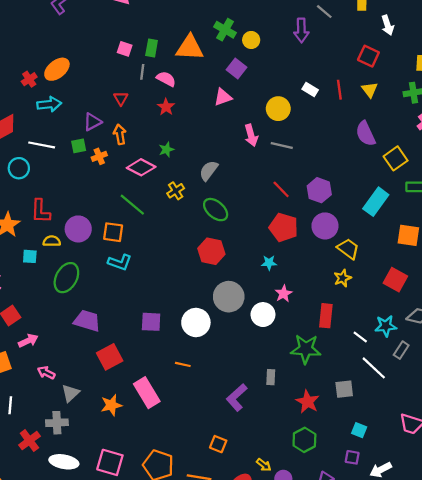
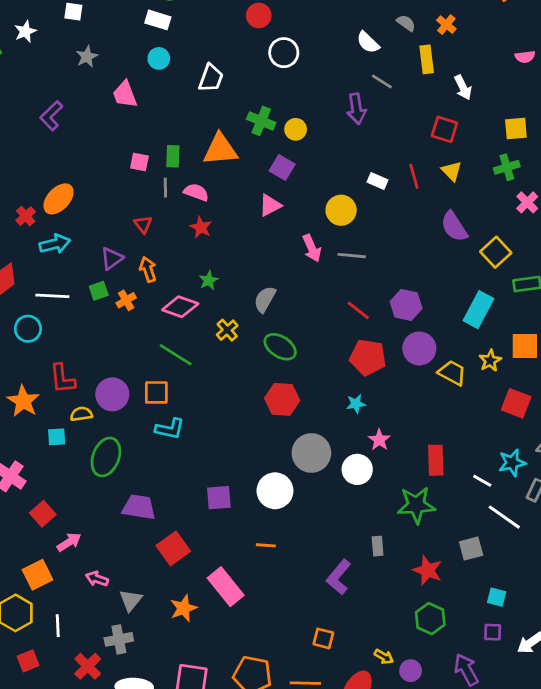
yellow star: (343, 278) -> (490, 361), moved

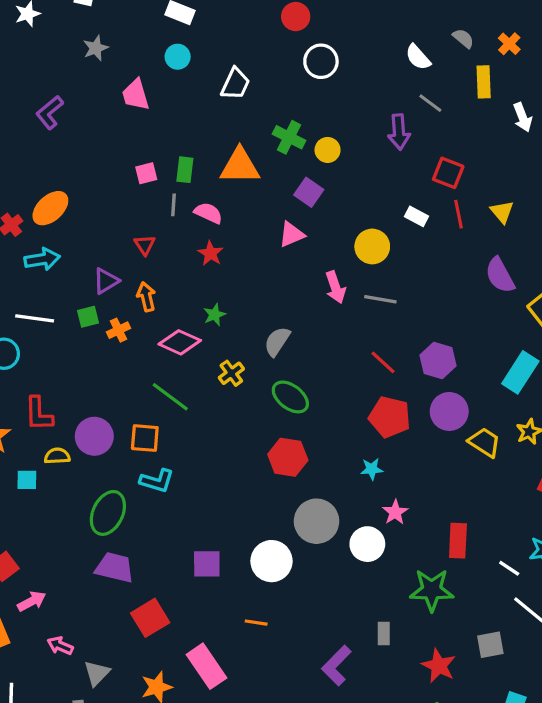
red square: (444, 129) -> (448, 173), moved
pink square: (139, 162) -> (146, 173), turned -30
green ellipse: (106, 457) -> (108, 513), moved

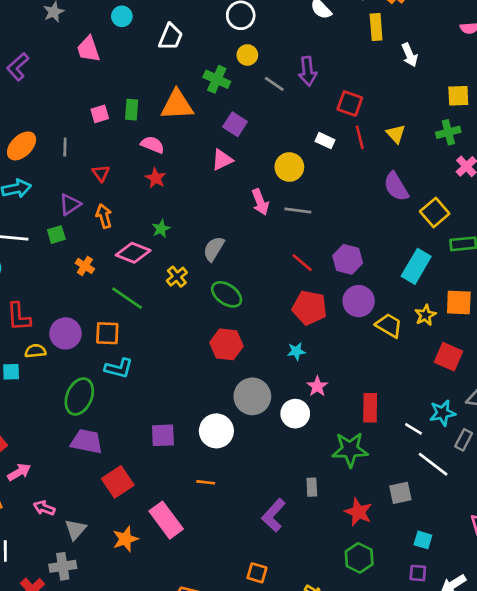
gray line: (430, 103) -> (274, 84), moved
yellow circle: (328, 150) -> (247, 55), moved
gray line: (173, 205) -> (65, 147), moved
orange cross: (119, 330) -> (85, 266), moved, turned -30

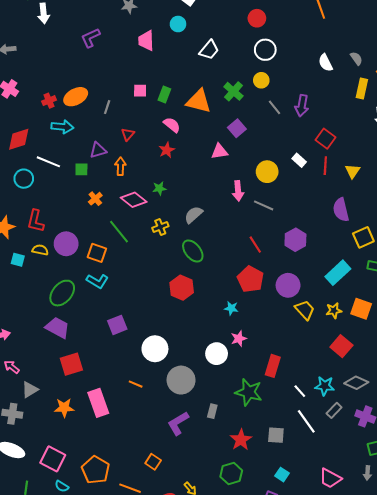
purple hexagon: (348, 259) -> (295, 240), moved
gray circle: (252, 396) -> (181, 380), moved
purple square: (163, 435) -> (117, 325), moved, turned -36

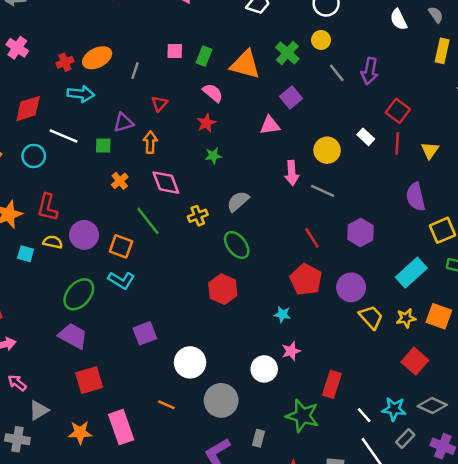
green star: (159, 188) -> (213, 156), moved
pink diamond: (134, 200) -> (166, 183), turned 30

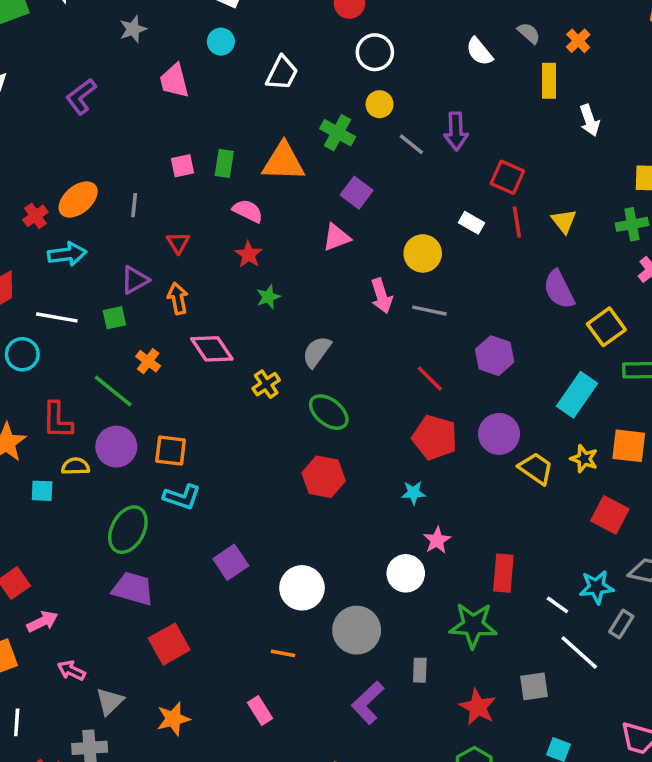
green line: (148, 221) -> (113, 391), moved
yellow star: (406, 318) -> (584, 459), turned -30
pink rectangle: (121, 427) -> (260, 710), moved, size x0.6

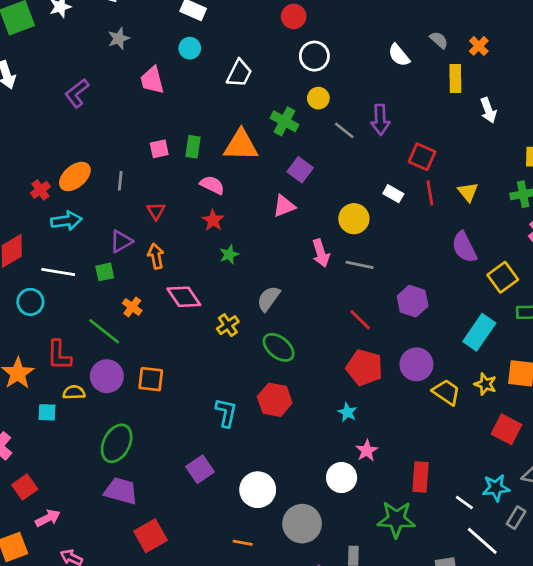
cyan star: (413, 493) -> (347, 412), turned 30
cyan L-shape: (182, 497) -> (226, 413), moved, turned -96

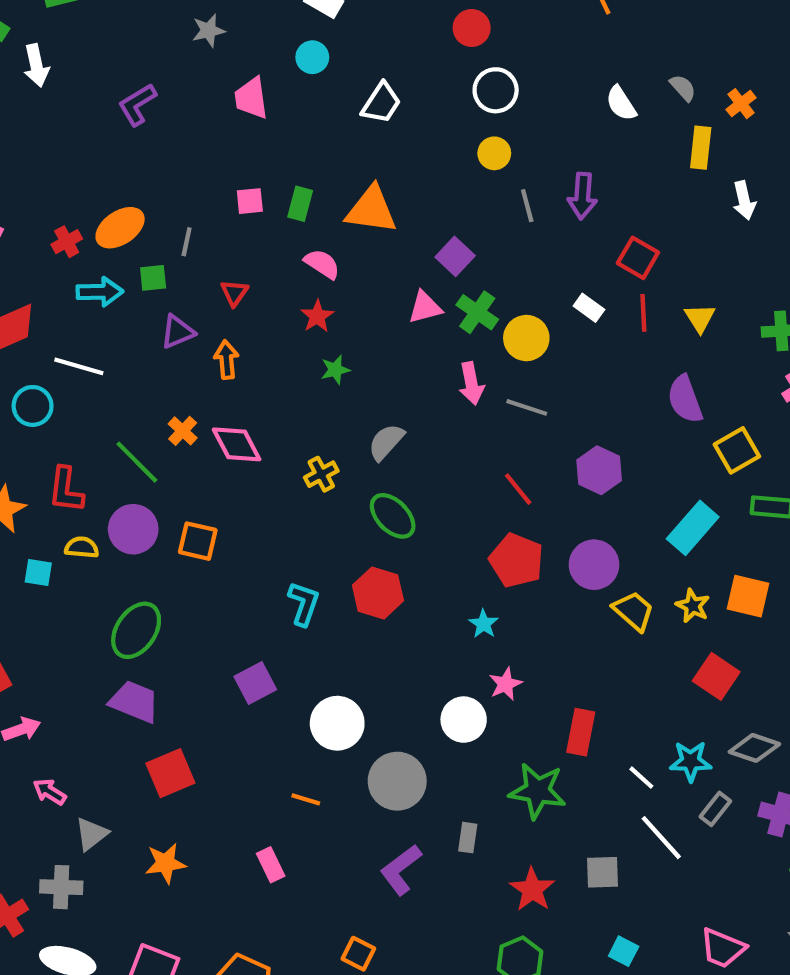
green cross: (284, 121) -> (477, 312), moved
gray line: (344, 130) -> (527, 206), turned 30
green square: (105, 272) -> (153, 278), moved
pink diamond: (184, 297) -> (237, 444), moved

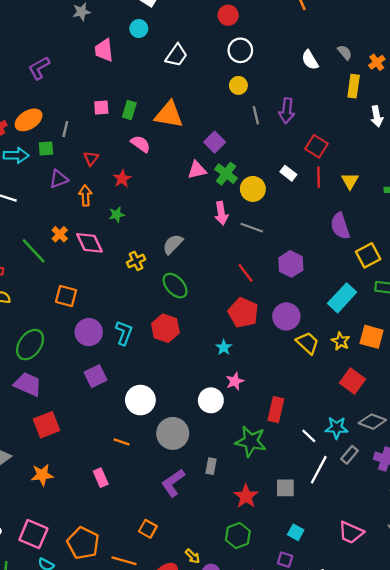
purple L-shape: (137, 105) -> (39, 68), moved
red star: (317, 316) -> (122, 179), moved
green star: (335, 370) -> (117, 215), moved
purple circle: (133, 529) -> (89, 332), moved
white line: (661, 838) -> (319, 470), turned 68

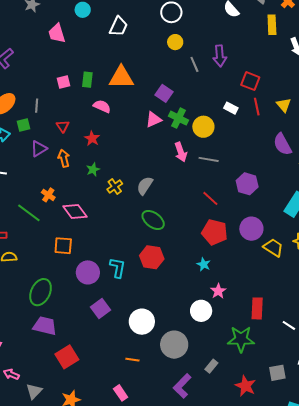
pink diamond: (89, 243) -> (75, 211), moved
yellow cross: (136, 261) -> (115, 187), moved
gray rectangle: (211, 466) -> (211, 366), turned 40

